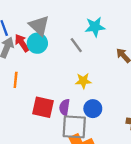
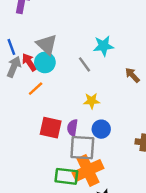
orange line: (16, 80) -> (36, 89), moved, turned 42

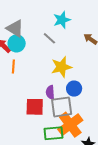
orange line: (36, 89) -> (13, 67), turned -32
yellow star: (92, 101) -> (61, 67), size x1.5
red square: (51, 128) -> (35, 107), moved

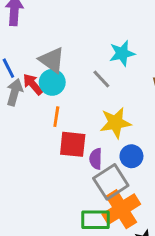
orange line: (13, 67) -> (56, 117), moved
red square: (35, 107) -> (73, 144), moved
gray square: (62, 107) -> (111, 182), turned -30

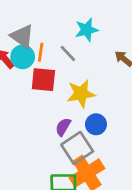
orange line: (56, 117) -> (41, 52), moved
red square: (73, 144) -> (43, 80), moved
purple semicircle: (96, 159) -> (63, 127), turned 30

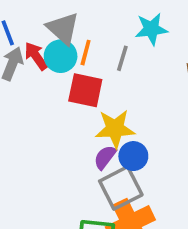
gray line: (68, 53) -> (122, 58), turned 54
yellow star: (81, 94) -> (115, 129), moved
blue circle: (96, 124) -> (133, 156), moved

